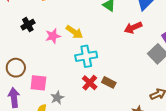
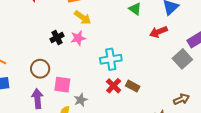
black cross: (28, 25) -> (57, 38), moved
yellow arrow: (74, 32) -> (83, 18), moved

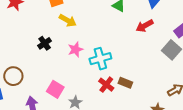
pink star: (78, 38) -> (75, 49), moved
brown circle: (40, 69) -> (13, 76), moved
pink square: (62, 85) -> (55, 89), turned 30

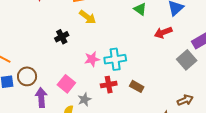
pink star: (75, 49) -> (92, 59), moved
brown circle: (13, 76) -> (27, 76), moved
red cross: (106, 85) -> (109, 85), moved, turned 35

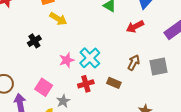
cyan cross: (115, 59) -> (90, 58), turned -30
gray square: (187, 60) -> (159, 66), moved, turned 36
brown arrow: (185, 100) -> (134, 63), moved, turned -35

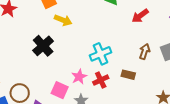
black cross: (34, 41) -> (43, 46), size x1.5
cyan cross: (90, 58) -> (100, 54), turned 30
pink star: (67, 60) -> (79, 77), moved

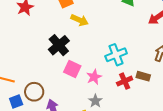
red cross: (101, 80) -> (125, 81), moved
pink square: (60, 90) -> (72, 69), moved

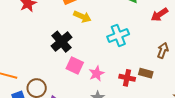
cyan cross: (116, 55) -> (118, 35), moved
red cross: (125, 81) -> (127, 78), turned 35

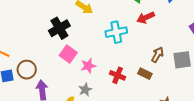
red arrow: (159, 15) -> (146, 18), moved
brown rectangle: (146, 73) -> (145, 74), moved

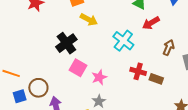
cyan cross: (116, 32) -> (123, 41), turned -35
brown arrow: (157, 55) -> (169, 48), moved
red cross: (118, 75) -> (138, 71), moved

